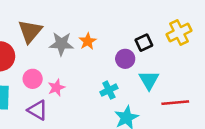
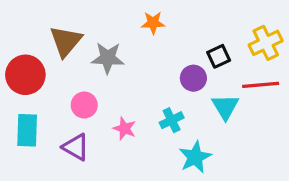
orange star: (88, 41) -> (153, 23), moved, turned 30
pink circle: (33, 79) -> (84, 105), moved
pink star: (56, 88) -> (125, 129), moved, turned -30
red line: (175, 103) -> (261, 85), moved

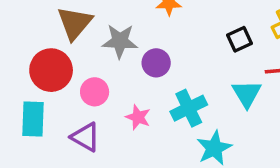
red circle: (25, 75) -> (51, 70), moved
purple circle: (193, 78) -> (156, 63), moved
cyan cross: (172, 120) -> (189, 108), size x1.4

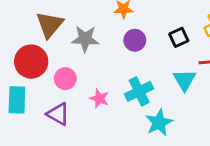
purple circle: (156, 63) -> (135, 40), moved

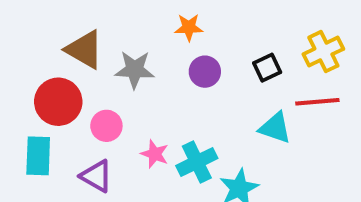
brown triangle: (50, 25) -> (84, 50), turned -40
cyan triangle: (184, 80) -> (275, 128), turned -40
cyan cross: (139, 91) -> (197, 162), moved

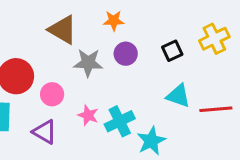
brown triangle: (84, 50) -> (63, 30), moved
gray star: (135, 70) -> (88, 63), moved
red line: (317, 102) -> (216, 109), moved

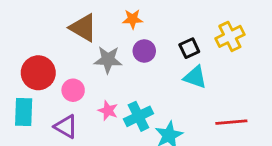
cyan triangle: (178, 96) -> (195, 77), moved
red line: (216, 109) -> (231, 122), moved

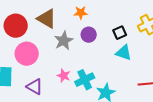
gray star: (108, 60) -> (64, 41), turned -30
red circle: (38, 73) -> (16, 26), moved
pink circle: (73, 90) -> (27, 54), moved, size x1.5

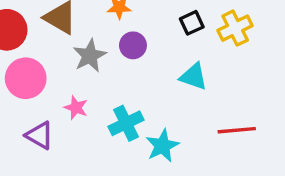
black square: (120, 33) -> (192, 23), moved
pink star: (64, 76) -> (76, 108), moved

